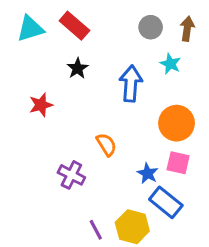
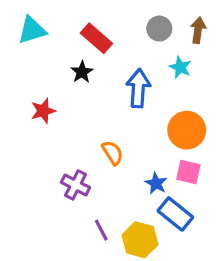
red rectangle: (74, 26) -> (96, 38), moved
purple line: (96, 230) -> (101, 230), moved

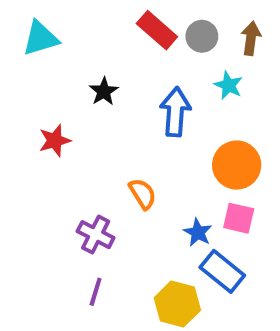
red rectangle: (96, 38) -> (157, 30), moved
purple line: (101, 230) -> (96, 292), moved, turned 45

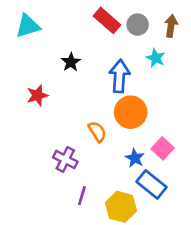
orange circle: (237, 165) -> (131, 112), moved
pink square: (239, 218) -> (163, 148), turned 30
purple line: (96, 292) -> (82, 196), moved

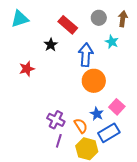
red rectangle: (107, 20) -> (68, 25), moved
orange semicircle: (97, 132) -> (81, 126), moved
purple cross: (65, 159) -> (56, 120), moved
blue rectangle: (151, 184) -> (109, 133), turned -70

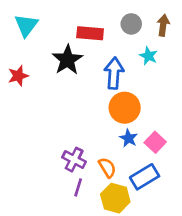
cyan triangle: (20, 19) -> (26, 25), turned -36
red rectangle: (68, 25) -> (90, 33), turned -36
black star: (51, 45) -> (67, 60), size x1.6
red star: (27, 69) -> (18, 76), moved
blue star: (97, 114) -> (129, 138), moved

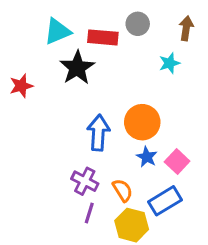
gray circle: (131, 24) -> (138, 24), moved
cyan triangle: (26, 25) -> (58, 31), moved, turned 30
cyan star: (149, 56) -> (169, 63), turned 30
blue arrow: (114, 73) -> (98, 133), moved

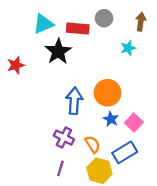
purple line: (89, 213) -> (60, 168), moved

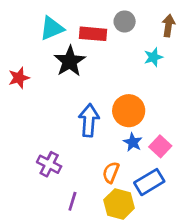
purple cross: (64, 137) -> (49, 164), moved
orange semicircle: (93, 144) -> (111, 172), turned -126

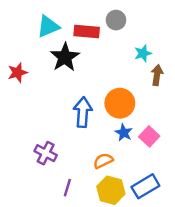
brown arrow: (168, 26) -> (157, 75), moved
orange semicircle: (111, 172) -> (103, 161), turned 42
blue rectangle: (149, 182) -> (145, 186), moved

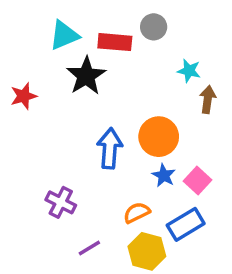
cyan star: (143, 53) -> (189, 71), turned 30
blue rectangle: (145, 186) -> (186, 224), moved
purple line: (67, 188) -> (89, 248), turned 42

